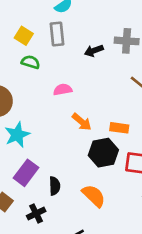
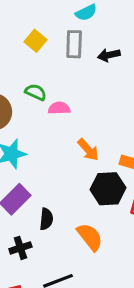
black arrow: (94, 51) -> (109, 55), moved
green semicircle: (31, 62) -> (36, 92), moved
pink semicircle: (63, 90) -> (59, 108), moved

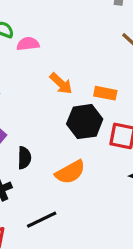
orange semicircle: (90, 237) -> (70, 172), turned 104

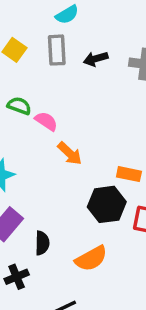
pink semicircle: (28, 44) -> (46, 121), turned 40
orange arrow: (61, 83) -> (70, 153), moved

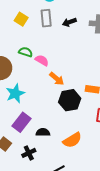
black hexagon: (107, 204) -> (70, 100), moved
black semicircle: (42, 243) -> (43, 132), turned -88

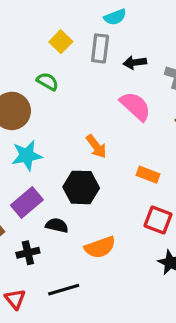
green semicircle: (26, 52) -> (48, 81), moved
pink semicircle: (42, 60) -> (135, 106), moved, size x1.5
black hexagon: (70, 100) -> (81, 187), moved

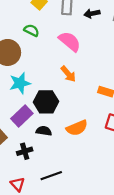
pink semicircle: (135, 106) -> (70, 41), moved
black hexagon: (81, 187) -> (46, 102), moved
orange semicircle: (100, 247) -> (77, 128), moved

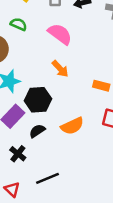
black semicircle: (44, 131) -> (37, 131), turned -40
black cross: (25, 151) -> (18, 154), turned -32

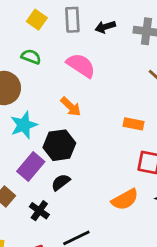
orange arrow: (60, 69) -> (71, 107), moved
orange semicircle: (72, 126) -> (125, 199), moved

